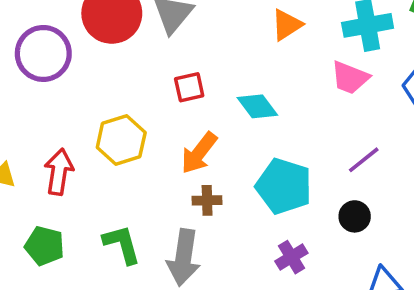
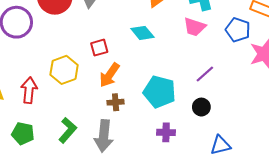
red square: (189, 87) -> (99, 48), moved
cyan diamond: (257, 106) -> (142, 33), moved
green L-shape: (122, 244) -> (68, 130), turned 60
purple cross: (291, 257) -> (166, 132), turned 36

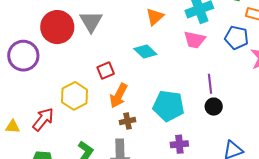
purple line: (205, 74) -> (210, 84), turned -48
red arrow: (29, 90) -> (43, 119), turned 40
black circle: (201, 107) -> (214, 107), moved

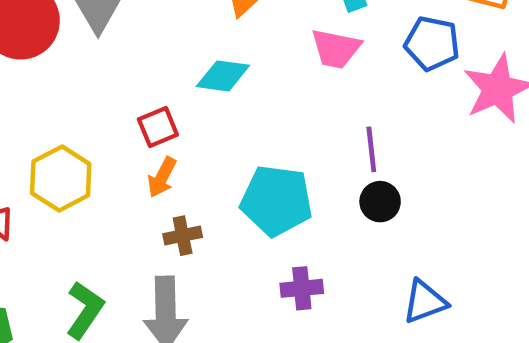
cyan diamond: (145, 51) -> (223, 76), turned -35
red square: (106, 71) -> (158, 127), moved
orange arrow: (119, 96) -> (162, 177), size x0.7

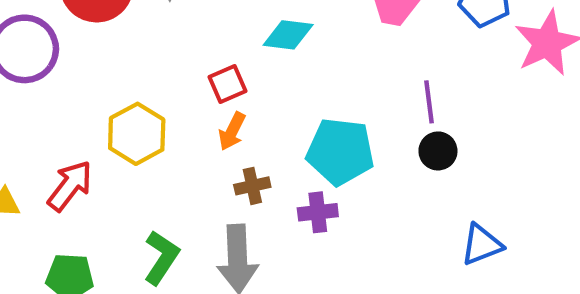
purple cross: (302, 288) -> (318, 212), moved

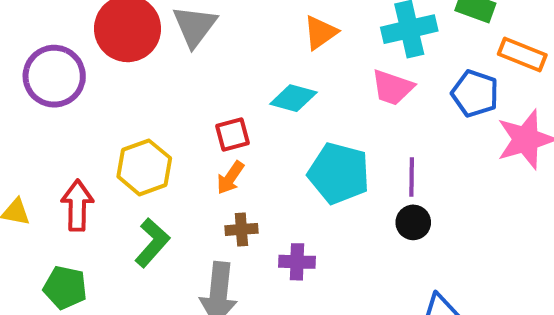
cyan pentagon: (340, 152) -> (339, 173), moved
red arrow: (70, 186) -> (77, 205), turned -45
green L-shape: (161, 257) -> (152, 243), moved

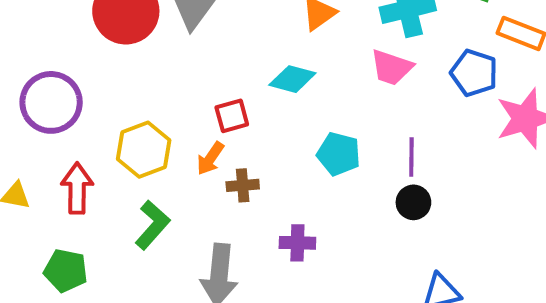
purple circle: (54, 76) -> (51, 102), moved
cyan pentagon: (339, 173) -> (339, 154), size x0.7
orange arrow: (230, 178) -> (210, 158), moved
brown cross: (241, 229) -> (243, 185), moved

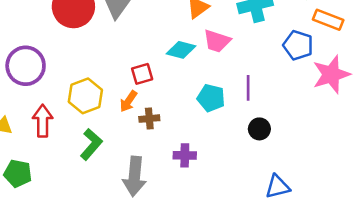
pink trapezoid: (392, 67) -> (217, 41), moved
purple line: (411, 157) -> (248, 88), moved
green pentagon: (66, 271) -> (18, 173), moved

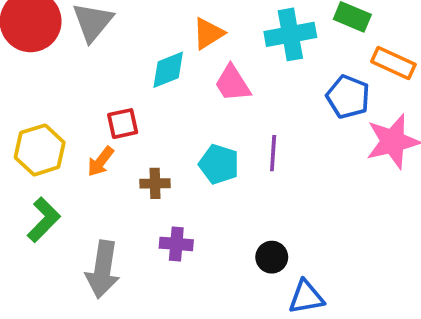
pink trapezoid: (217, 41) -> (233, 83), turned 36
cyan diamond: (181, 50) -> (168, 70), moved, turned -40
brown cross: (149, 119) -> (155, 183), moved
black circle: (259, 129) -> (272, 257), moved

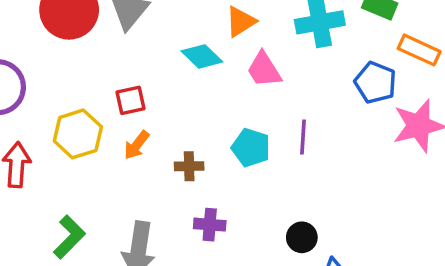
cyan diamond: (168, 70) -> (202, 56), turned 66
red square: (123, 124) -> (131, 100), moved
green L-shape: (44, 220) -> (69, 237), moved

